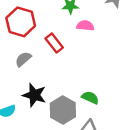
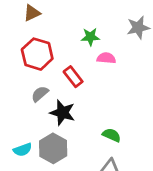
black star: (34, 95) -> (62, 113), moved
gray hexagon: (63, 110) -> (53, 148), moved

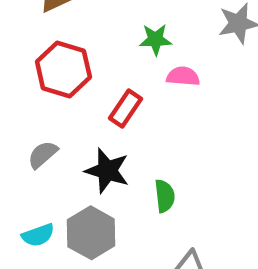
red rectangle: (73, 77) -> (126, 109), turned 72
gray semicircle: (40, 94) -> (43, 155), moved
green semicircle: (112, 135) -> (165, 196), moved, turned 60

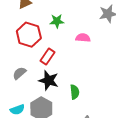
green star: (155, 39) -> (57, 21), moved
red rectangle: (126, 109) -> (48, 57), moved

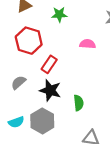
green star: (57, 21) -> (59, 14), moved

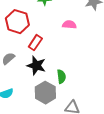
gray hexagon: (42, 121) -> (45, 93), moved

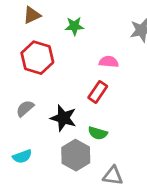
red rectangle: (35, 43) -> (98, 92), moved
green semicircle: (61, 77) -> (98, 133), turned 112

